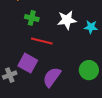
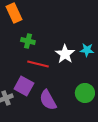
white star: (67, 20) -> (65, 54), moved, turned -30
purple semicircle: (52, 77) -> (48, 100), turned -65

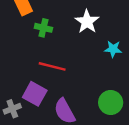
green cross: (28, 41) -> (43, 28), moved
white star: (65, 54) -> (87, 22), moved

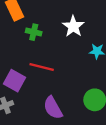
purple square: (35, 94) -> (15, 81), moved

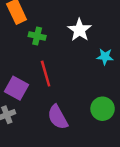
red line: (42, 67) -> (46, 74), turned 60

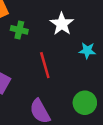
red line: (46, 74) -> (45, 65), moved

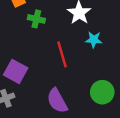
cyan star: (87, 51) -> (94, 40), moved

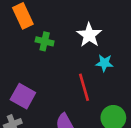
red line: (62, 54) -> (84, 87), moved

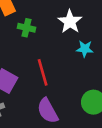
red line: (84, 87) -> (43, 72), moved

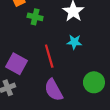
cyan star: (85, 49) -> (74, 42), moved

